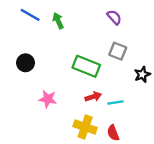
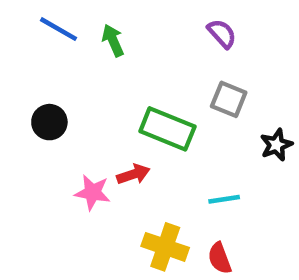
red arrow: (93, 97) -> (133, 174), moved

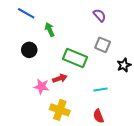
green arrow: (113, 40) -> (50, 30), moved
black circle: (49, 122) -> (29, 50), moved
yellow cross: (165, 247) -> (60, 110), moved

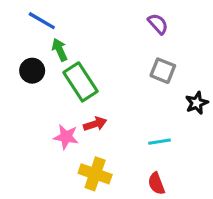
green arrow: (50, 30) -> (60, 50), moved
black circle: (29, 50) -> (32, 71), moved
green rectangle: (75, 58) -> (81, 82), moved, turned 35

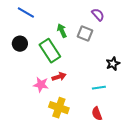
green arrow: (60, 50) -> (62, 31), moved
gray square: (163, 71) -> (85, 34), moved
black star: (197, 103) -> (113, 64), moved

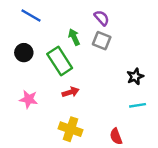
purple semicircle: (98, 15) -> (102, 18), moved
pink star: (41, 85) -> (29, 99), moved
cyan line: (99, 88) -> (138, 105), moved

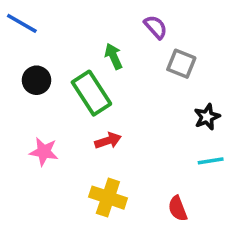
blue line: (31, 15) -> (22, 23), moved
gray square: (102, 41) -> (181, 64), moved

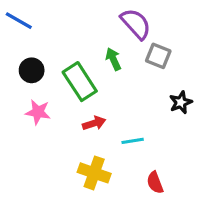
purple semicircle: (156, 27) -> (136, 24), size x1.5
green arrow: (113, 56) -> (113, 59), moved
pink star: (44, 152) -> (38, 112), moved
cyan line: (211, 161) -> (133, 141), moved

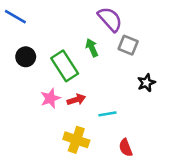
pink star: (38, 112) -> (50, 98), moved, turned -30

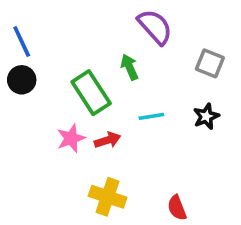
blue line: (15, 17) -> (22, 41), moved, turned 35
gray square: (128, 45) -> (210, 63), moved
black circle: (26, 57) -> (22, 80), moved
cyan line: (107, 114) -> (151, 116), moved

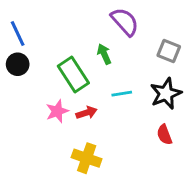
black star: (206, 116) -> (166, 94), size x1.5
red semicircle: (177, 208) -> (164, 135), moved

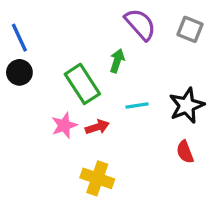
gray square: (169, 51) -> (190, 29), moved
green arrow: (104, 54) -> (117, 61), turned 42

